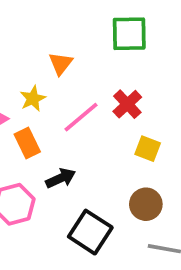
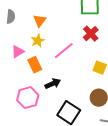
orange triangle: (61, 63) -> (40, 21), moved
red cross: (127, 104) -> (91, 34), moved

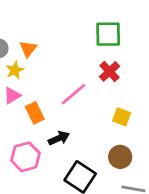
orange triangle: (40, 21) -> (28, 49), moved
yellow star: (38, 41) -> (15, 70), moved

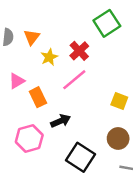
green square: (108, 34) -> (107, 23), turned -32
yellow star: (15, 70) -> (49, 57), moved
red cross: (109, 71) -> (79, 51), moved

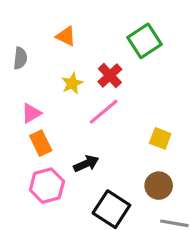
orange triangle: (32, 37) -> (66, 36), moved, turned -42
orange rectangle: (38, 97) -> (41, 143), moved

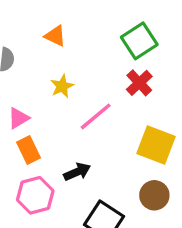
red cross: (110, 75) -> (139, 83), moved
yellow square: (160, 138) -> (156, 145), size x1.6

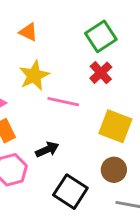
yellow star: (62, 86) -> (34, 76), size x1.5
pink line: (96, 116) -> (63, 102), turned 52

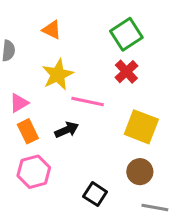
black arrow: (47, 149) -> (67, 130), moved
black square: (70, 192) -> (95, 194), size x0.7

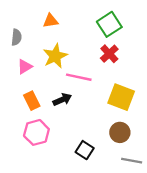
orange triangle: (52, 30) -> (51, 21), turned -35
pink triangle: (19, 103) -> (25, 67), moved

